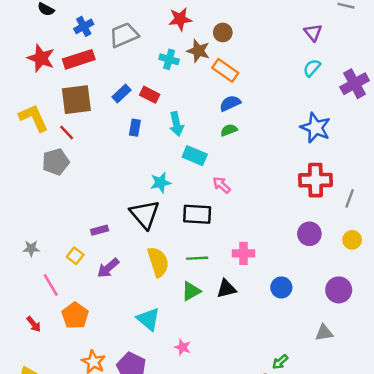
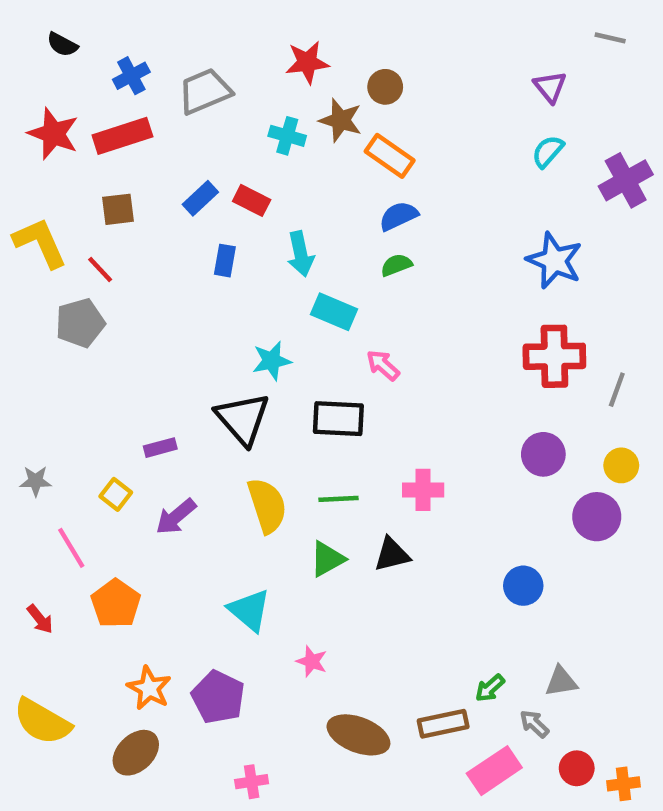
brown square: (76, 100) -> (118, 209), size x0.6
blue circle: (281, 287) -> (523, 586), moved
purple circle: (339, 290) -> (597, 517), moved
gray triangle: (324, 333) -> (561, 681), moved

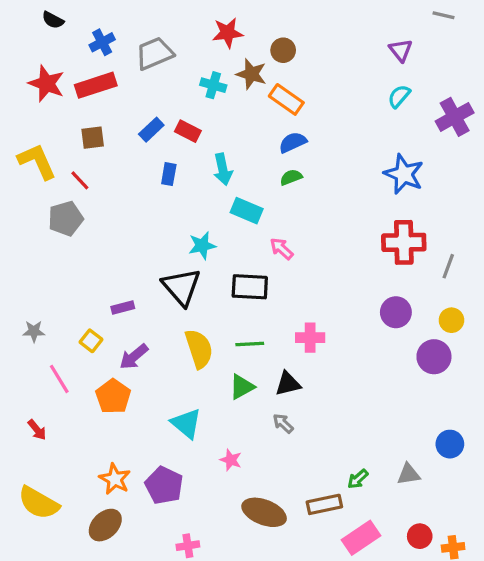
blue circle: (523, 586) -> (450, 444), moved
orange pentagon: (116, 603) -> (113, 396), moved
gray arrow: (534, 724) -> (283, 423), moved

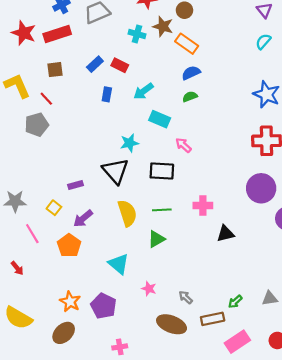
cyan arrow: (223, 169) -> (143, 91), turned 66
purple circle: (396, 312) -> (261, 188), size x1.4
gray star: (34, 331) -> (15, 201), size x1.5
black triangle: (288, 384) -> (226, 234), moved
gray arrow: (283, 423) -> (186, 297), moved

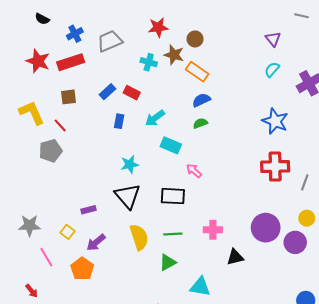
cyan star: (129, 143) -> (130, 164), moved
purple circle: (261, 188) -> (266, 228), moved
cyan triangle: (119, 264) -> (200, 287), moved, turned -30

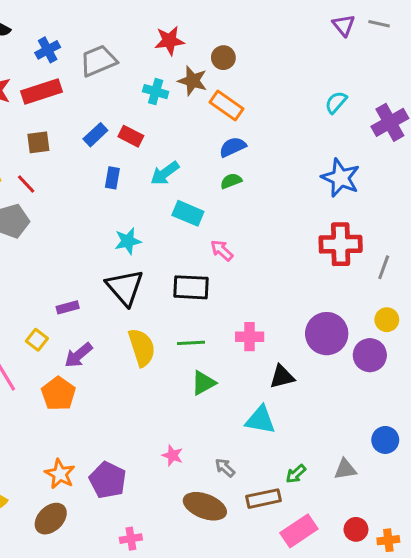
purple triangle: (273, 39) -> (344, 25), moved
green triangle: (168, 262) -> (203, 383), moved
cyan triangle: (200, 287) -> (260, 420), moved

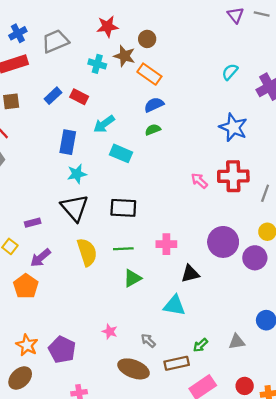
blue rectangle: (112, 178) -> (68, 142), moved, size x1.5
pink arrow: (222, 250) -> (199, 181), moved

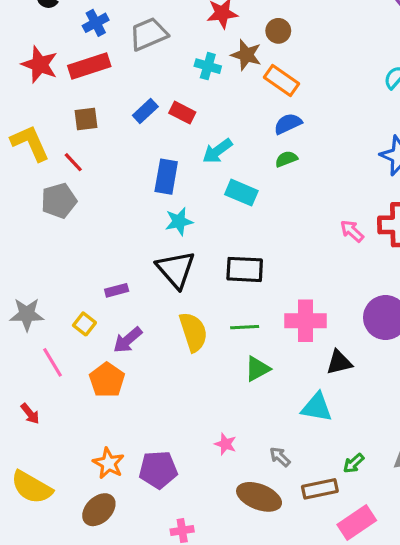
pink cross: (166, 244) -> (305, 321), size x1.4
purple pentagon: (62, 350) -> (158, 470), turned -30

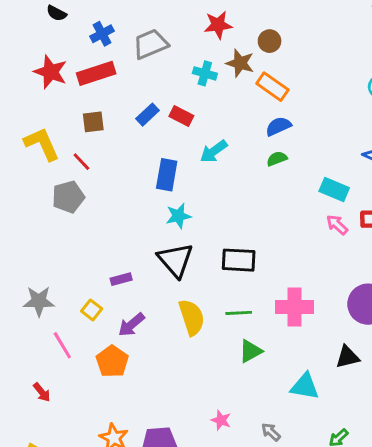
cyan rectangle: (241, 193) -> (334, 189), moved
black triangle: (339, 362) -> (347, 357), moved

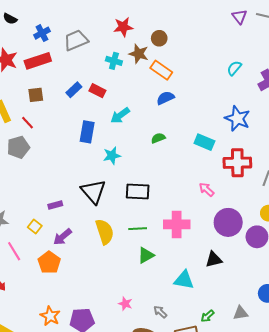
green semicircle: (277, 159) -> (158, 138), moved
cyan star: (178, 216) -> (112, 156), moved
pink arrow: (337, 225) -> (207, 189), moved

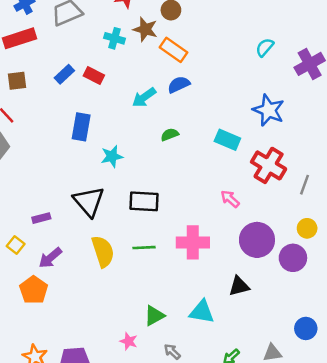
cyan arrow: (120, 115) -> (144, 97), moved
red cross: (237, 163) -> (269, 165), turned 32
green triangle: (146, 255) -> (154, 316), moved

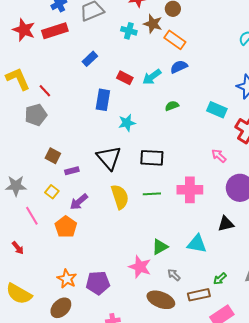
red rectangle: (94, 76) -> (125, 78), moved
brown square: (17, 81) -> (53, 156), moved, turned 35
pink star: (129, 341) -> (140, 267), size x1.6

